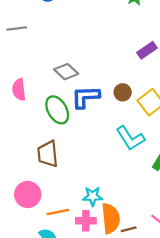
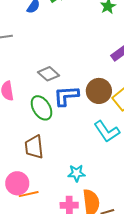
brown circle: (123, 92) -> (99, 91), size x1.6
cyan star: (93, 196) -> (76, 173), moved
orange line: (58, 212) -> (29, 194), moved

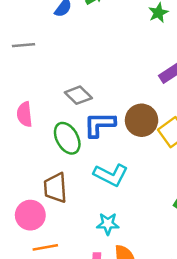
cyan L-shape: (107, 131) -> (111, 175), moved, turned -32
pink circle: (17, 183) -> (30, 215), moved

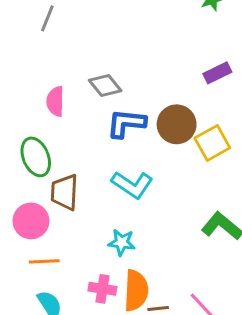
gray line: (24, 45) -> (47, 18), turned -70
pink semicircle: (25, 114) -> (55, 101), moved
green ellipse: (67, 138) -> (36, 157), moved

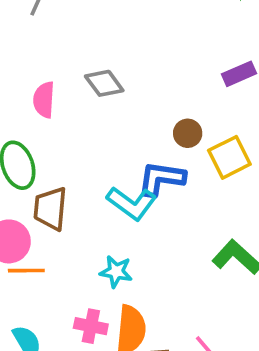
blue L-shape: (126, 123) -> (161, 179), moved
brown circle: (177, 124) -> (188, 133), size x0.6
orange line: (44, 261) -> (26, 271), moved

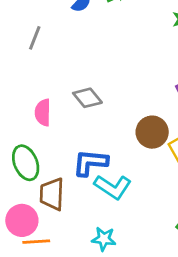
brown circle: (188, 133) -> (152, 132), size x1.5
blue L-shape: (161, 179) -> (90, 163), moved

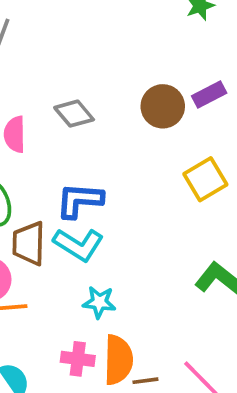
brown circle: (152, 132) -> (163, 106), moved
cyan L-shape: (113, 187) -> (78, 245), moved

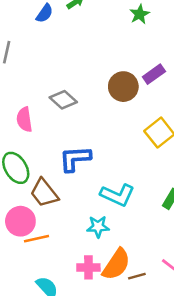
brown trapezoid: (29, 243) -> (44, 193), turned -32
cyan L-shape: (78, 245) -> (118, 195), moved
orange semicircle: (118, 360) -> (116, 264), turned 40

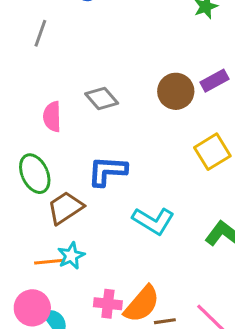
brown trapezoid: (44, 193) -> (65, 208), turned 88
pink circle: (20, 221) -> (32, 308), moved
cyan star: (98, 227) -> (71, 256), moved, turned -30

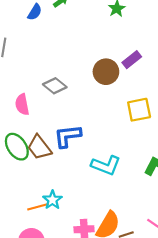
yellow square: (212, 152) -> (139, 110), turned 30
brown trapezoid: (65, 208) -> (39, 147), moved, turned -84

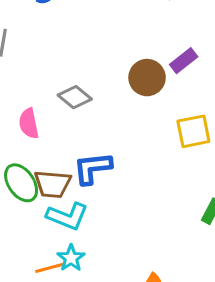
brown trapezoid: (39, 147) -> (53, 184), turned -48
cyan L-shape: (106, 165) -> (67, 216), moved

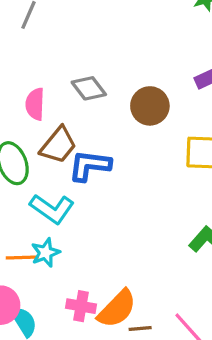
brown circle: (147, 78) -> (150, 106), moved
brown trapezoid: (53, 184) -> (58, 145), moved, turned -69

